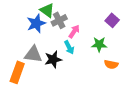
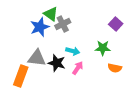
pink arrow: (74, 31) -> (78, 68), moved
cyan arrow: (69, 47) -> (73, 51), turned -48
black star: (53, 59) -> (57, 63), turned 30

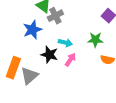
blue star: (40, 27) -> (32, 30), moved
gray triangle: (37, 58) -> (29, 76), moved, turned -48

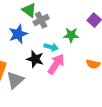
green star: (95, 40) -> (71, 35), moved
pink arrow: (70, 60) -> (56, 64), size x1.5

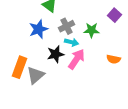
gray cross: (41, 20) -> (66, 26), moved
black star: (35, 59) -> (56, 54), turned -30

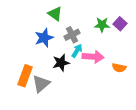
green star: (92, 30) -> (102, 25), moved
cyan arrow: (72, 42) -> (77, 51), turned -72
pink arrow: (76, 59) -> (93, 57), moved, turned 60

